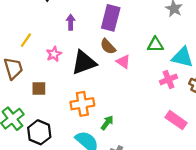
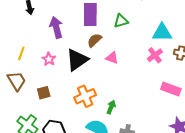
purple arrow: (71, 22) -> (56, 27), size x1.5
green triangle: (155, 45) -> (121, 21), moved
brown semicircle: (108, 47) -> (94, 40), turned 105
pink triangle: (123, 62) -> (112, 58), moved

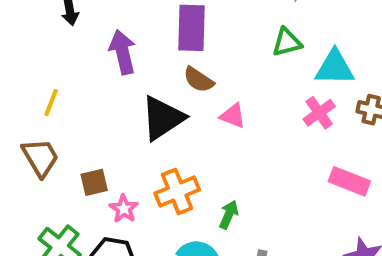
green triangle: (121, 21) -> (287, 42), moved
brown semicircle: (94, 40) -> (199, 80), turned -105
pink star: (49, 59) -> (124, 209), moved

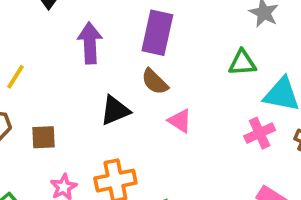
black triangle: (163, 118) -> (115, 111), size x0.7
brown square: (94, 182) -> (44, 137), moved

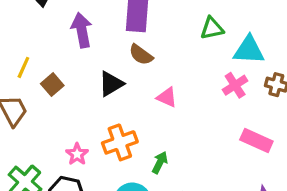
pink triangle: (180, 121) -> (167, 97), moved
brown square: (44, 137) -> (52, 85), moved, turned -30

